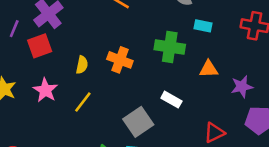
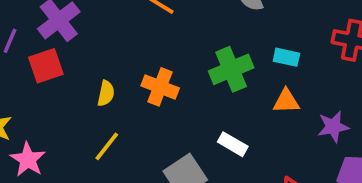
cyan rectangle: (203, 26) -> (286, 57), moved
green cross: (170, 47) -> (231, 69), turned -32
pink star: (45, 90) -> (28, 159), moved

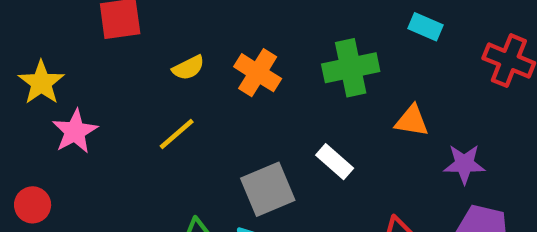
cyan rectangle: (286, 57) -> (425, 27), moved
yellow semicircle: (106, 93) -> (188, 68), turned 40

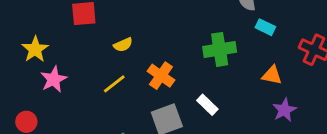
orange cross: (258, 73) -> (161, 76), moved
orange triangle: (412, 121) -> (272, 75), moved
purple star: (464, 164) -> (284, 110), turned -30

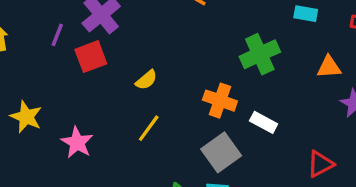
yellow star: (35, 49) -> (26, 117), moved
orange cross: (161, 76) -> (220, 101), moved

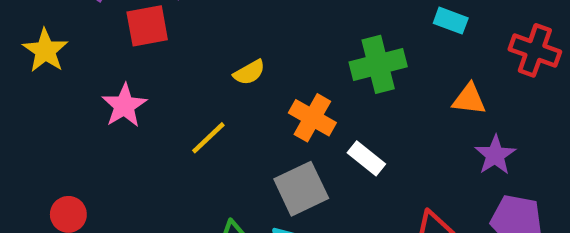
yellow semicircle: (146, 80) -> (249, 72), moved
yellow star: (26, 117) -> (45, 51), moved
pink star: (77, 143) -> (124, 106), moved

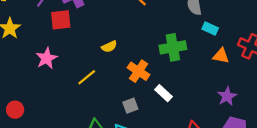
orange triangle: (469, 99) -> (221, 56), moved
gray square: (301, 189) -> (130, 106), size x0.6

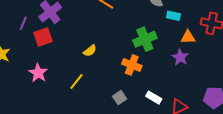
orange cross: (139, 71) -> (132, 65), moved
white rectangle: (164, 93) -> (154, 98), moved
purple star: (227, 96) -> (180, 57), moved

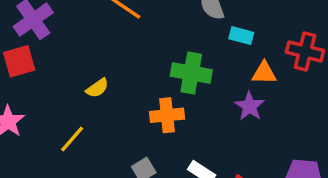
green cross: (145, 39) -> (191, 73), turned 30
orange cross: (132, 65) -> (167, 115), turned -30

